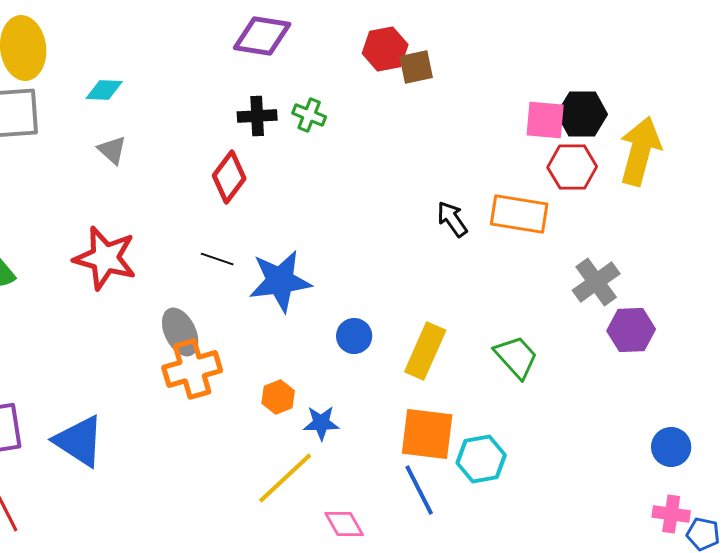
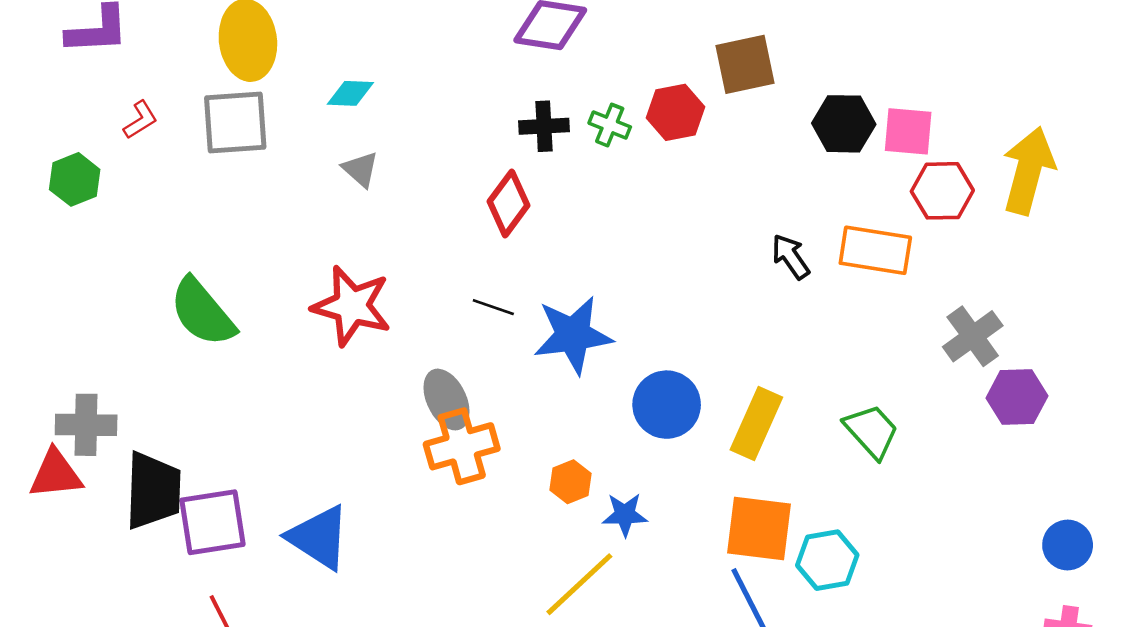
red hexagon: (385, 49) -> (675, 112), moved
brown square: (416, 67) -> (745, 64), size x1.4
black hexagon: (582, 114) -> (844, 124), moved
blue circle: (354, 336) -> (667, 405), size x1.5

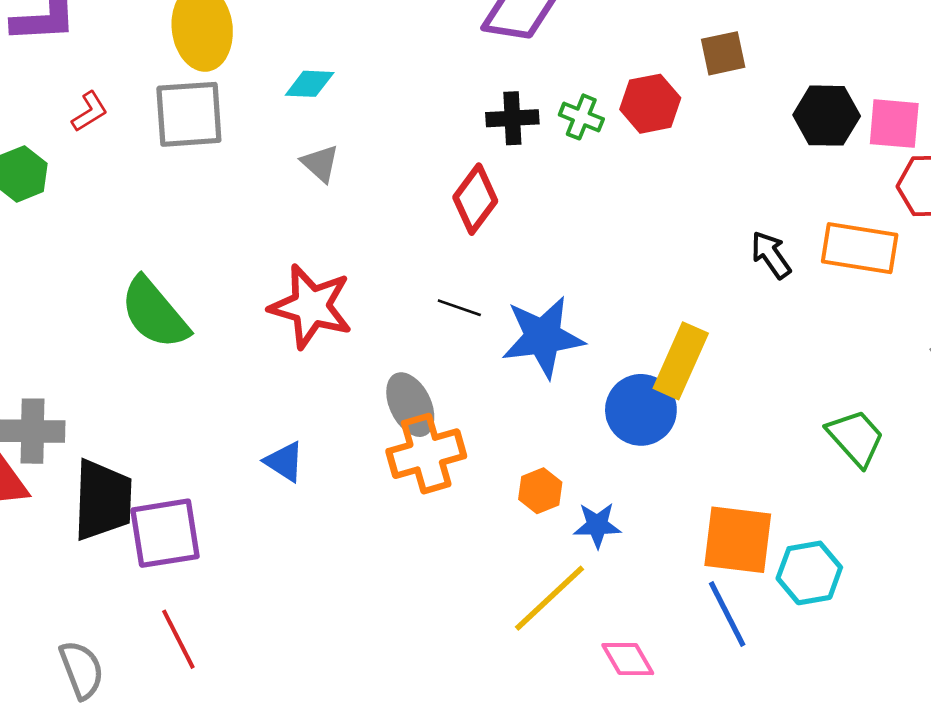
brown square: (745, 64) -> (723, 53), size x0.7
yellow rectangle: (756, 424) -> (681, 361), moved
blue triangle: (319, 537) -> (284, 462), moved, size x0.6

